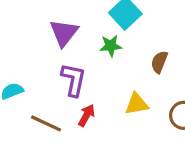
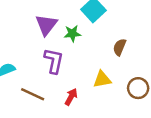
green star: (111, 46) -> (72, 34), moved
red arrow: (86, 115) -> (71, 97), moved

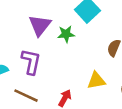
purple L-shape: (54, 61) -> (31, 62), moved

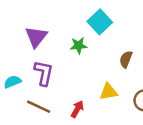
purple triangle: (40, 25) -> (36, 37), moved

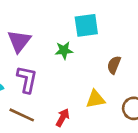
cyan square: (100, 22) -> (86, 25), turned 35

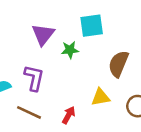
purple triangle: (19, 41) -> (43, 35), moved
brown semicircle: (114, 65) -> (118, 64), size x1.5

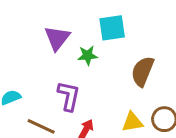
purple L-shape: (34, 78) -> (69, 96), moved
yellow triangle: (101, 97) -> (132, 122), moved

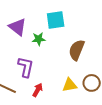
purple triangle: (57, 38) -> (18, 27), turned -30

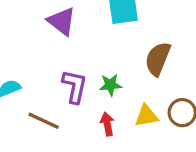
green star: (39, 39) -> (110, 85), moved
red arrow: (38, 90) -> (107, 124), moved, turned -40

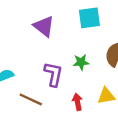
green star: (110, 85) -> (81, 62), moved

